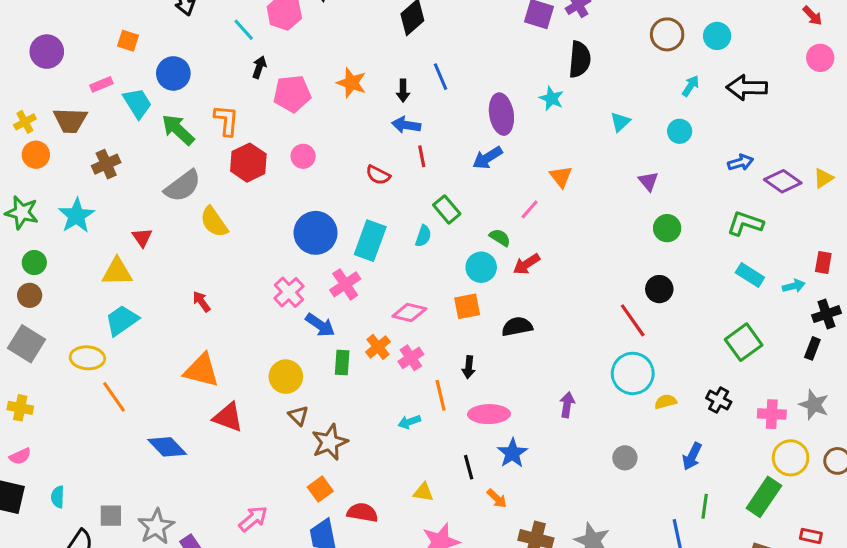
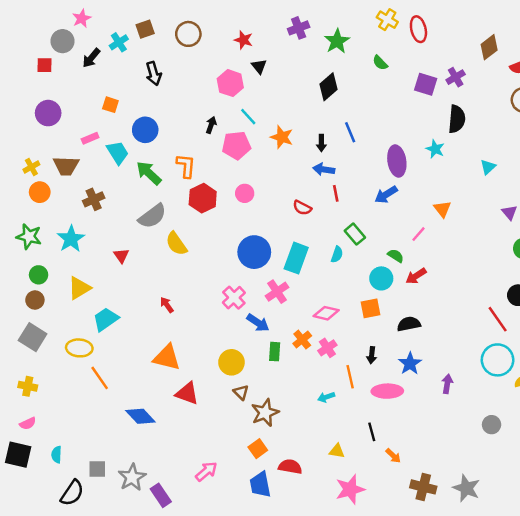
cyan line: (244, 30) -> (248, 117), moved
yellow triangle: (117, 272) -> (79, 288), moved, turned -30
blue star: (512, 453) -> (410, 364), moved

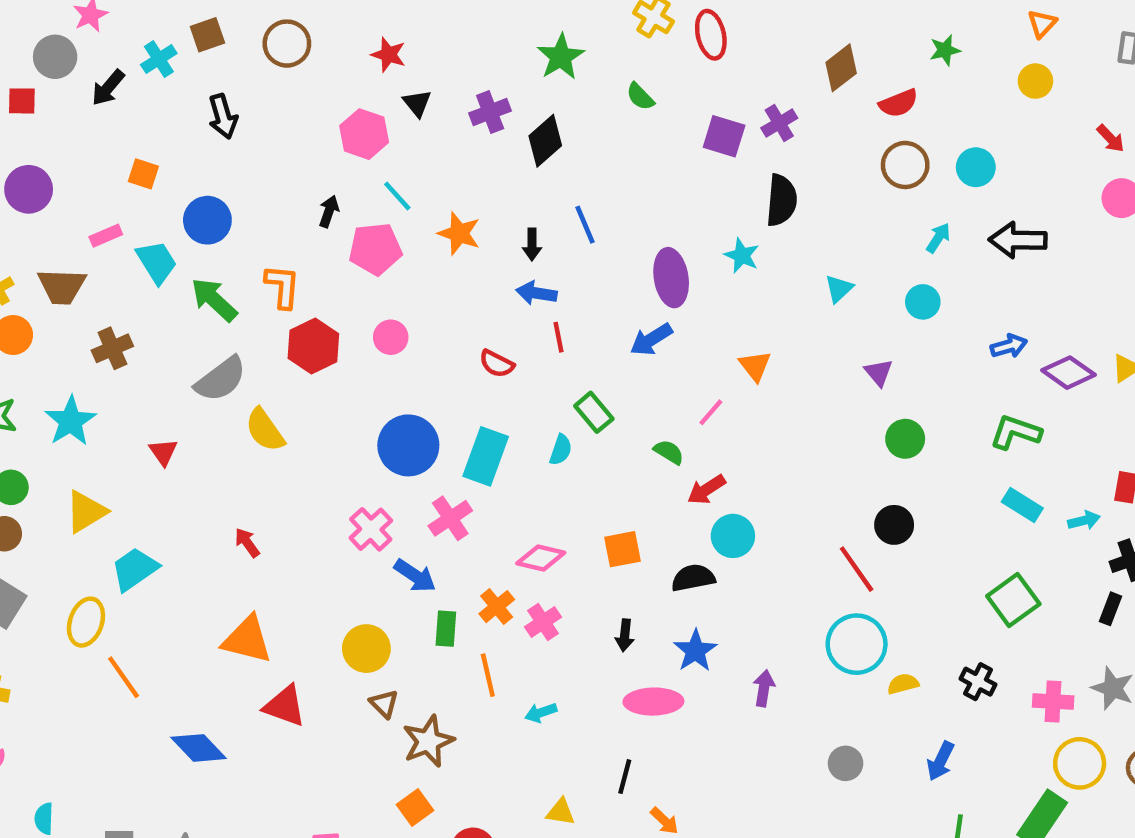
purple cross: (299, 28) -> (490, 112), moved
cyan circle: (381, 278) -> (733, 536), moved
yellow ellipse: (79, 348) -> (86, 622), turned -75
orange line: (350, 377) -> (488, 675), moved
black line: (372, 432) -> (625, 777), turned 30

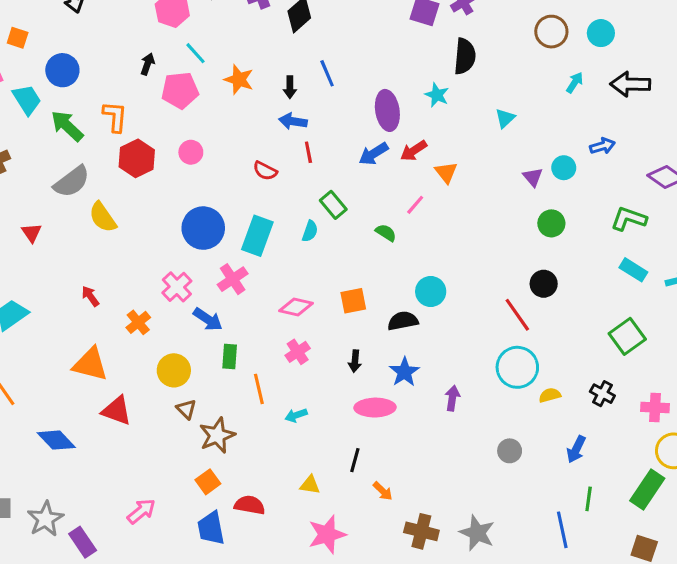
cyan circle: (923, 302) -> (564, 168), moved
blue arrow: (1009, 346) -> (602, 146), moved
red arrow: (706, 490) -> (414, 151), moved
orange cross: (497, 607) -> (138, 322), moved

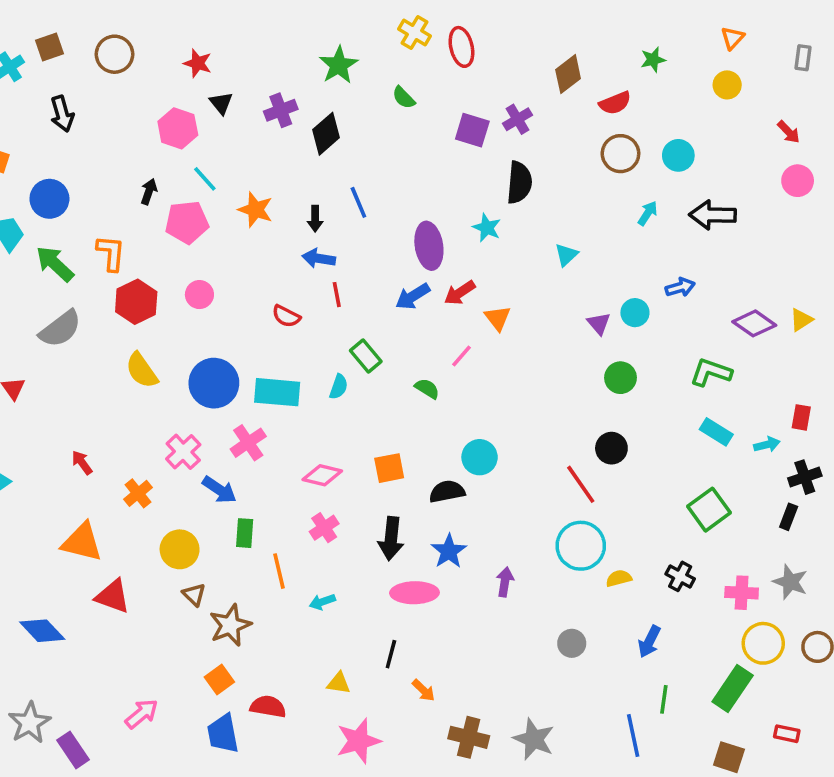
yellow semicircle: (103, 217) -> (142, 370), moved
cyan rectangle: (257, 236) -> (277, 392), turned 75
black arrow: (355, 361) -> (391, 539), size x1.6

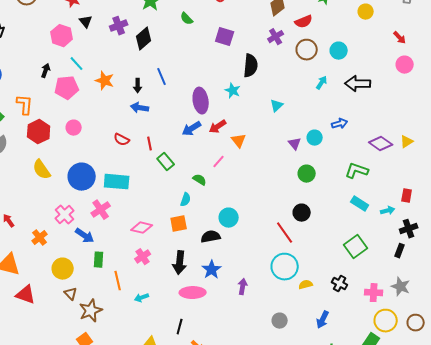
purple cross: (517, 119) -> (276, 37), moved
red line: (337, 295) -> (150, 144), moved
cyan semicircle: (339, 387) -> (186, 200), moved

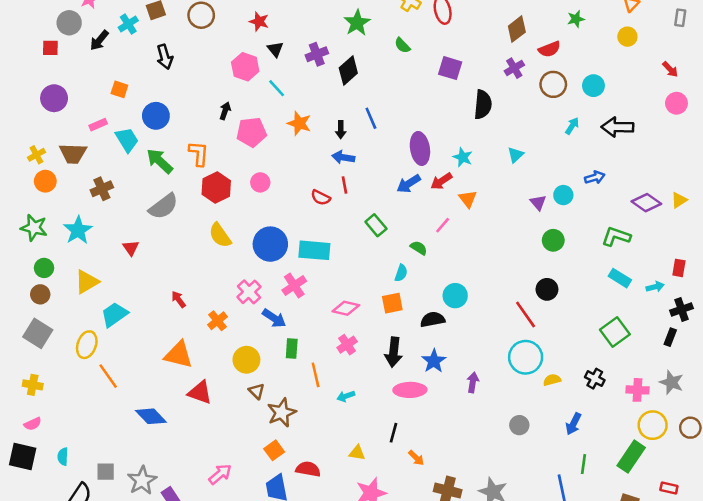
cyan line: (77, 64) -> (277, 88), moved
cyan star: (233, 91) -> (463, 157), moved
red line: (150, 144) -> (345, 185), moved

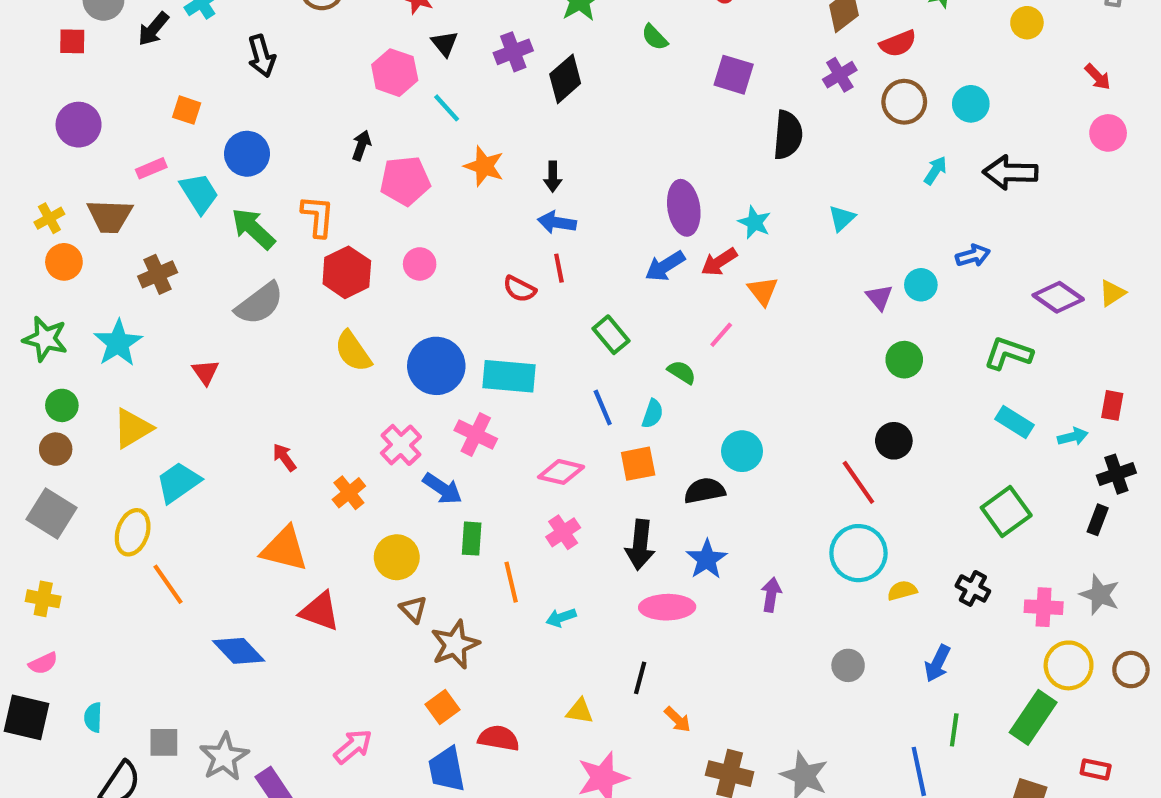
blue line: (371, 118) -> (603, 407), moved
pink cross: (294, 286) -> (476, 435), turned -30

